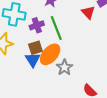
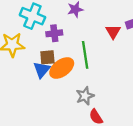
green line: (56, 28) -> (85, 55), moved
gray star: (64, 67) -> (85, 96), moved

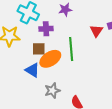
blue triangle: (42, 70) -> (32, 70), moved, turned -42
gray star: (85, 96) -> (52, 91), moved

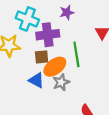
purple cross: (46, 29) -> (48, 35), size x1.5
gray star: (52, 91) -> (61, 82), moved

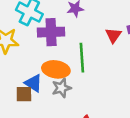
brown square: (42, 57) -> (24, 94), moved
orange ellipse: (55, 67) -> (56, 69), turned 40

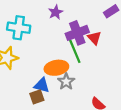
purple cross: (51, 32) -> (77, 33), moved
red triangle: (113, 35) -> (94, 38), moved

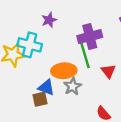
purple star: (56, 12) -> (49, 20), moved
cyan cross: (19, 28) -> (30, 45), moved
red triangle: (94, 38) -> (108, 71), moved

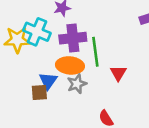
purple cross: (90, 36) -> (73, 38), moved
blue triangle: (46, 87) -> (48, 81), turned 36

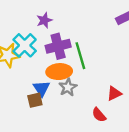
cyan cross: (37, 32) -> (25, 45), turned 30
red triangle: (118, 73) -> (114, 93), moved, turned 42

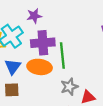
gray star: (68, 87) -> (69, 87), moved
blue triangle: (41, 88) -> (13, 67), moved

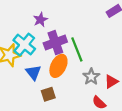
orange ellipse: (40, 67) -> (58, 66), turned -55
brown square: (12, 90) -> (48, 94), moved

